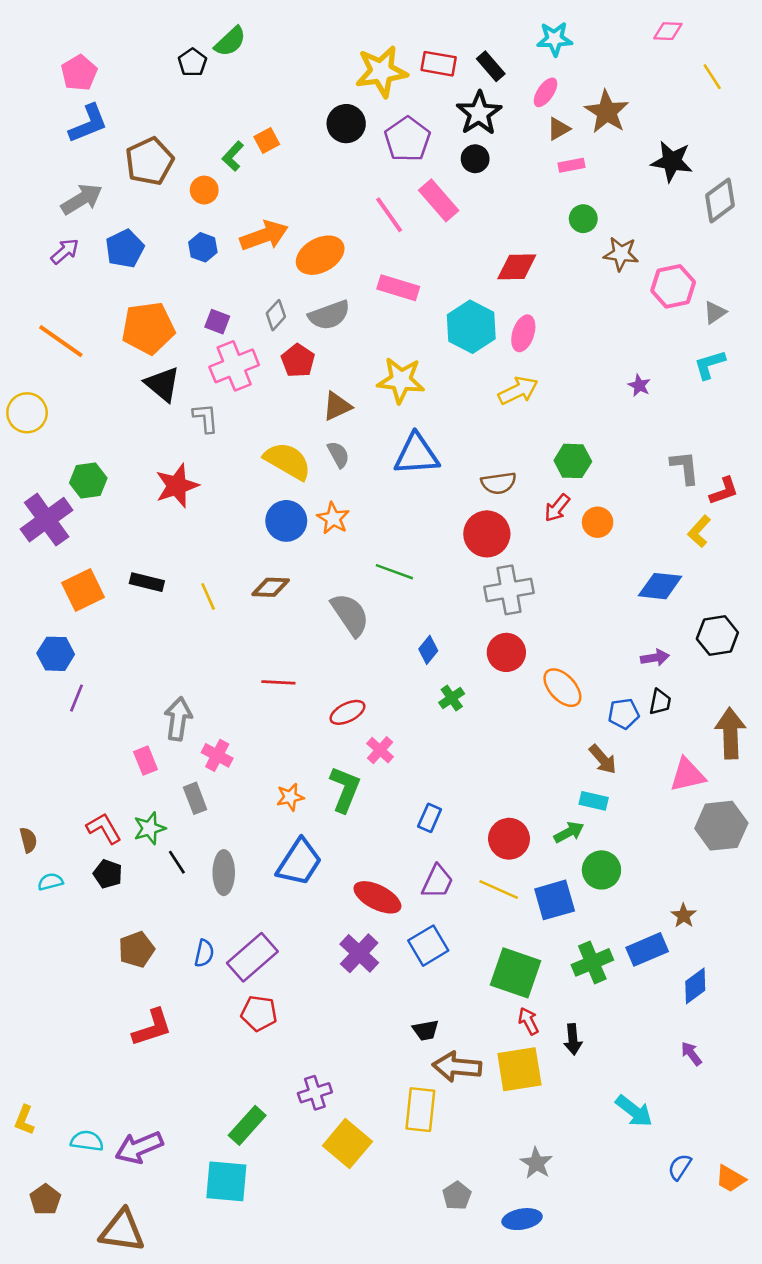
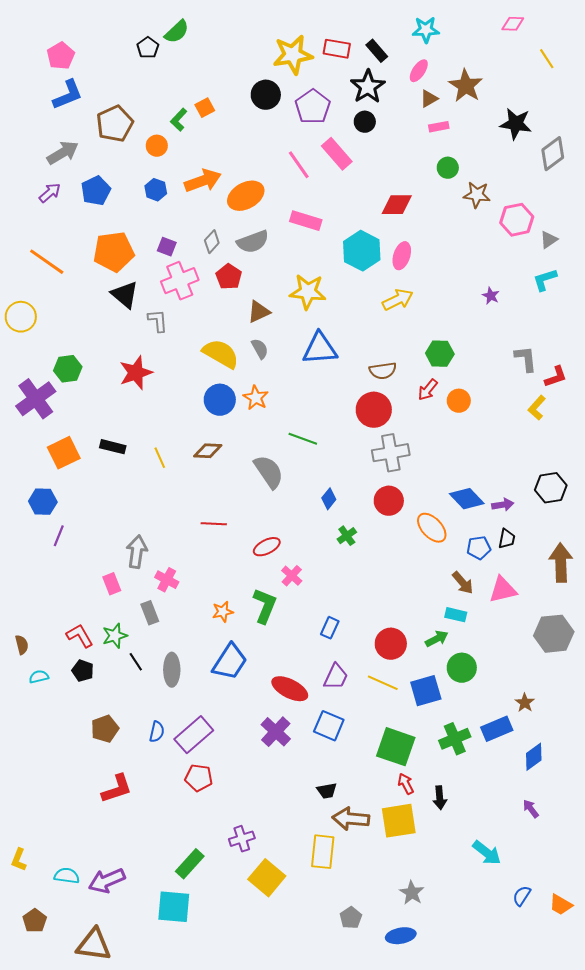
blue diamond: (660, 586) -> (467, 499), moved, turned 40
pink triangle: (687, 775) -> (503, 590), moved
blue square: (428, 946) -> (329, 726), turned -36

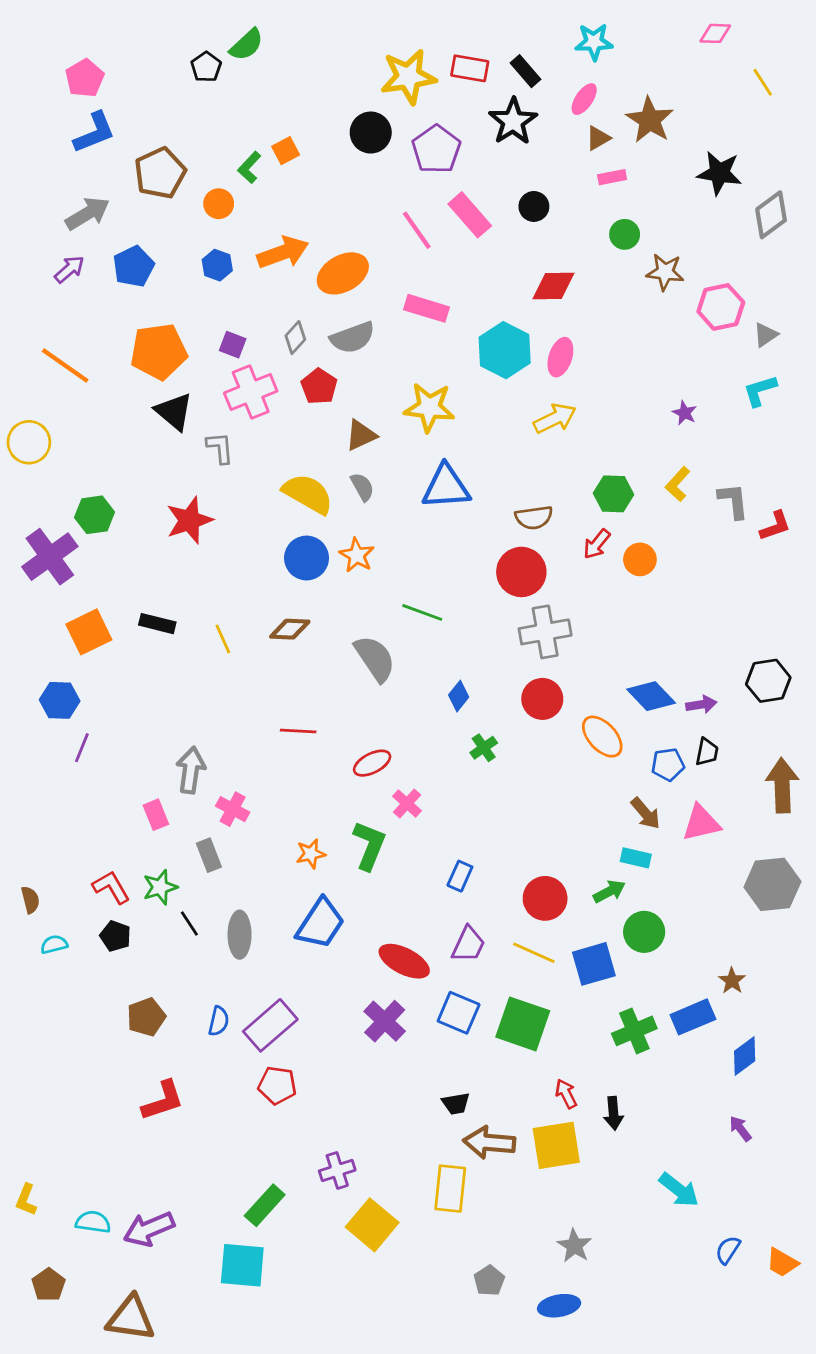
black circle: (365, 122) -> (534, 206), moved
yellow L-shape: (537, 408) -> (678, 484), moved
green square: (396, 747) -> (523, 1024), moved

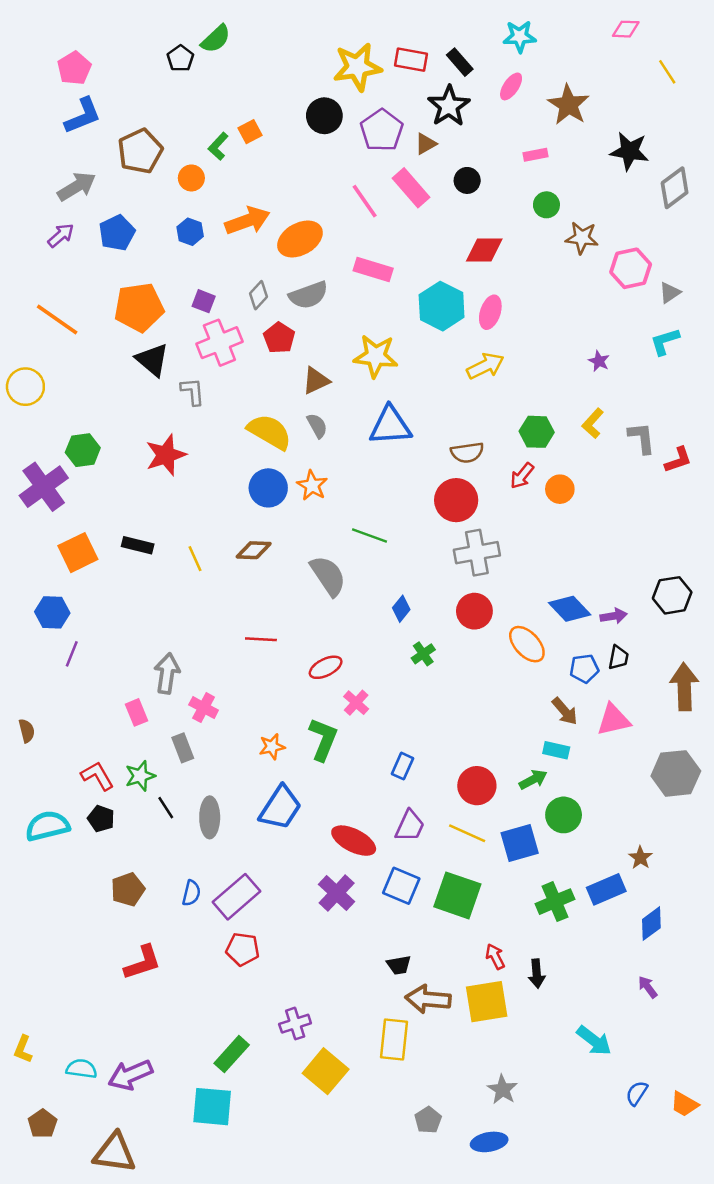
brown triangle: (598, 138) -> (426, 144), moved
brown semicircle: (30, 900) -> (27, 731), moved
cyan semicircle: (54, 944) -> (47, 826), size x1.8

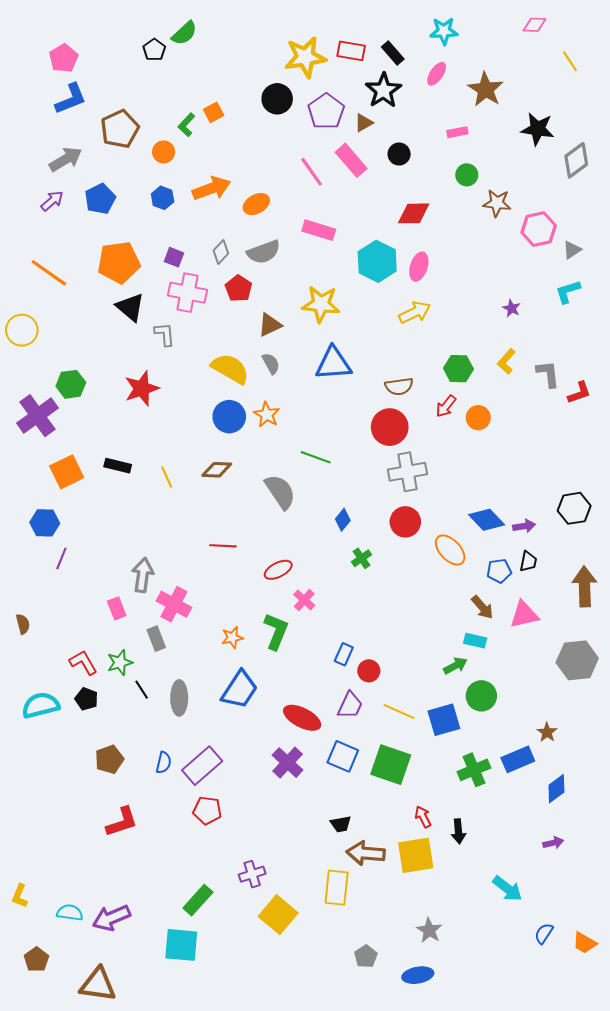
orange ellipse: (300, 239) -> (256, 204), size x0.7
pink cross: (219, 343) -> (188, 293), turned 33
pink cross: (204, 708) -> (174, 604), size x1.4
red circle: (477, 786) -> (369, 671), moved, size x0.7
purple arrow: (648, 987) -> (553, 843), turned 114

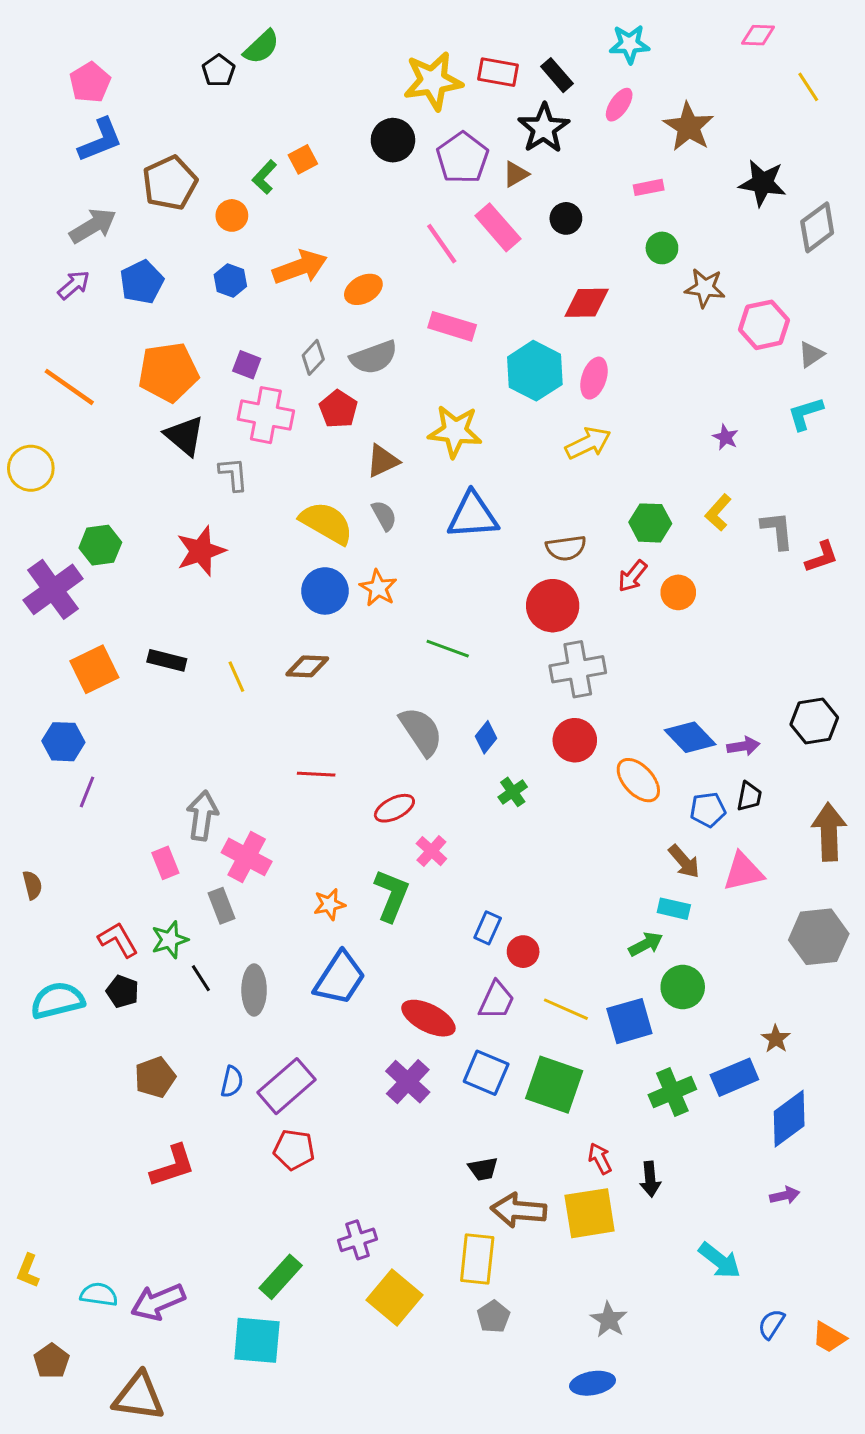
gray semicircle: (280, 492) -> (421, 731), moved
blue diamond: (556, 789) -> (789, 1119), size x1.4
gray pentagon: (366, 956) -> (493, 1317), moved

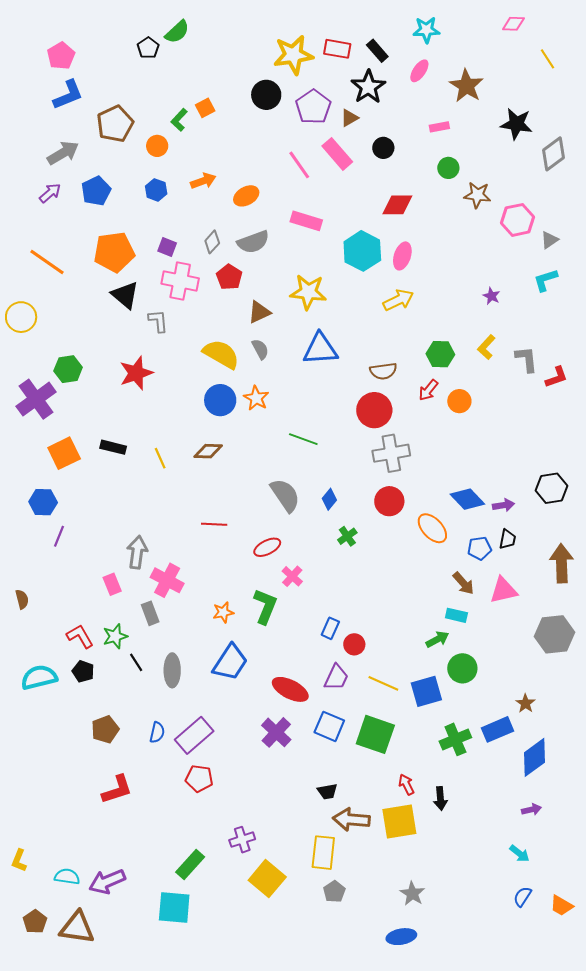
orange arrow: (300, 267) -> (203, 181), size x0.7
cyan arrow: (720, 1260) -> (519, 854), moved, size x0.7
brown triangle: (139, 1396) -> (77, 928), moved

